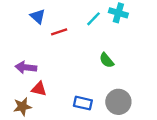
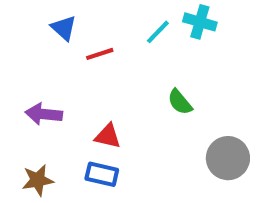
red triangle: (39, 89) -> (108, 136), moved
gray circle: (118, 102) -> (228, 158), moved
blue rectangle: (83, 103) -> (102, 174), moved

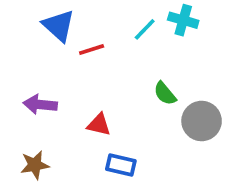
blue triangle: (64, 28) -> (59, 26), size x1.4
gray circle: (228, 158) -> (202, 121), moved
blue rectangle: (102, 174) -> (121, 165), moved

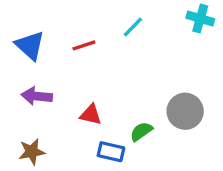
cyan cross: (183, 20) -> (200, 19), moved
blue triangle: (59, 26) -> (30, 45), moved
green semicircle: (165, 93) -> (141, 131), moved, turned 95

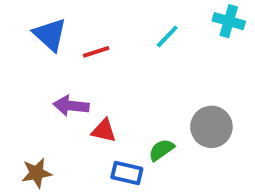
cyan line: (133, 27) -> (167, 36), moved
blue triangle: (30, 45) -> (50, 35), moved
purple arrow: (37, 96) -> (71, 106), moved

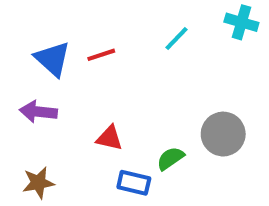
blue triangle: (50, 35) -> (53, 59), moved
purple arrow: (71, 106) -> (38, 112), moved

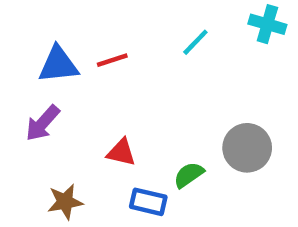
blue triangle: (53, 59) -> (58, 65), turned -48
purple arrow: (38, 112) -> (43, 123), turned -54
brown star: (38, 183) -> (65, 202), moved

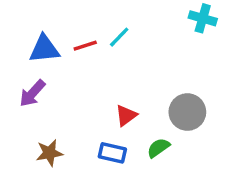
cyan line: (195, 42) -> (119, 37), moved
red triangle: (121, 152) -> (126, 115), moved, turned -50
green semicircle: (189, 175) -> (158, 148), moved

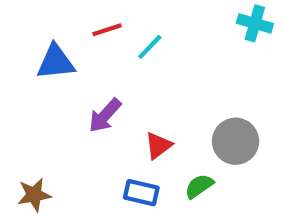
red line: (85, 46) -> (107, 30), moved
purple arrow: (32, 93) -> (105, 116), moved
brown star: (49, 153) -> (34, 195), moved

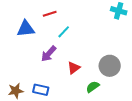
cyan line: (150, 47) -> (64, 32), moved
blue rectangle: (141, 193) -> (41, 90), moved

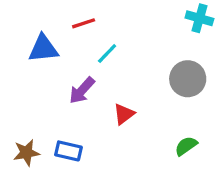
gray circle: (110, 66) -> (188, 79), moved
green semicircle: (93, 87) -> (186, 146), moved

